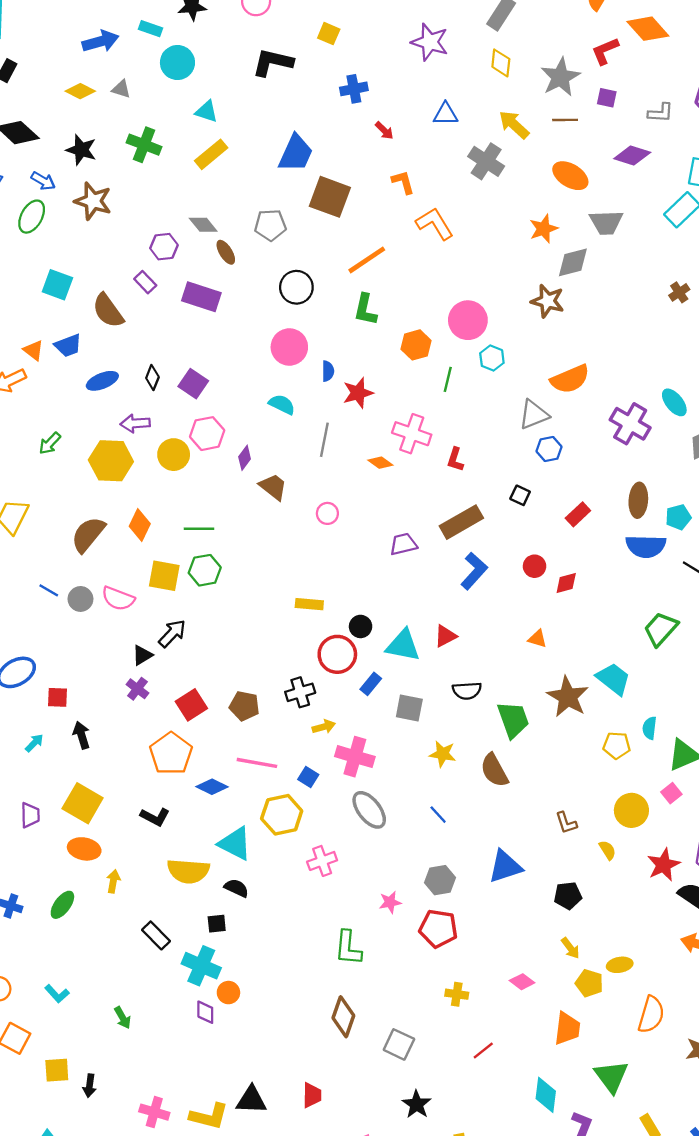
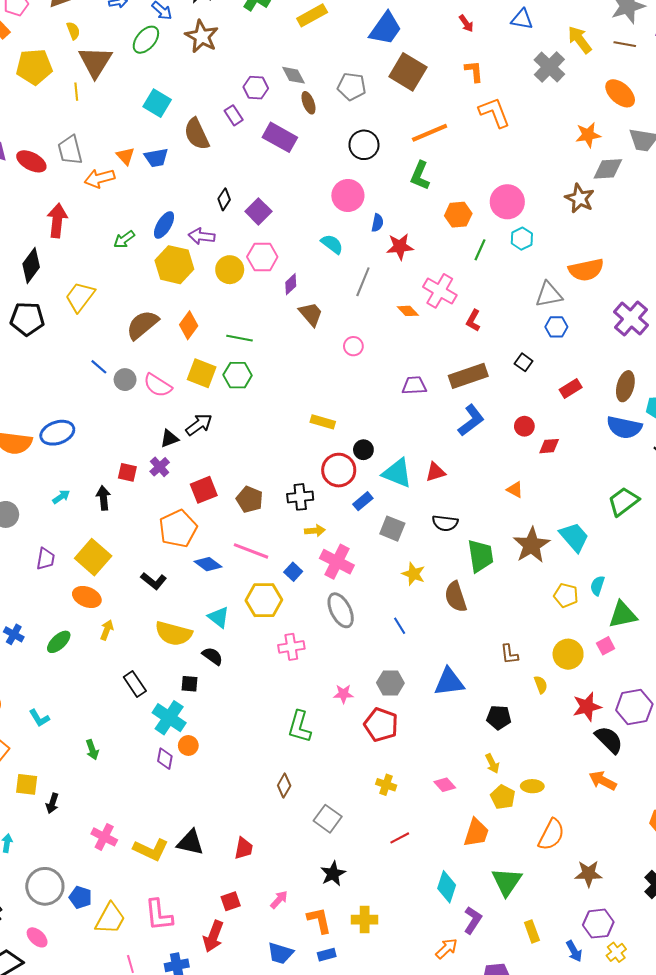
blue ellipse: (102, 381) -> (164, 225), moved, turned -48
red square: (58, 697) -> (127, 472), moved
cyan triangle: (235, 844) -> (219, 617), size x0.7
brown diamond: (343, 1017) -> (284, 786), size x0.7

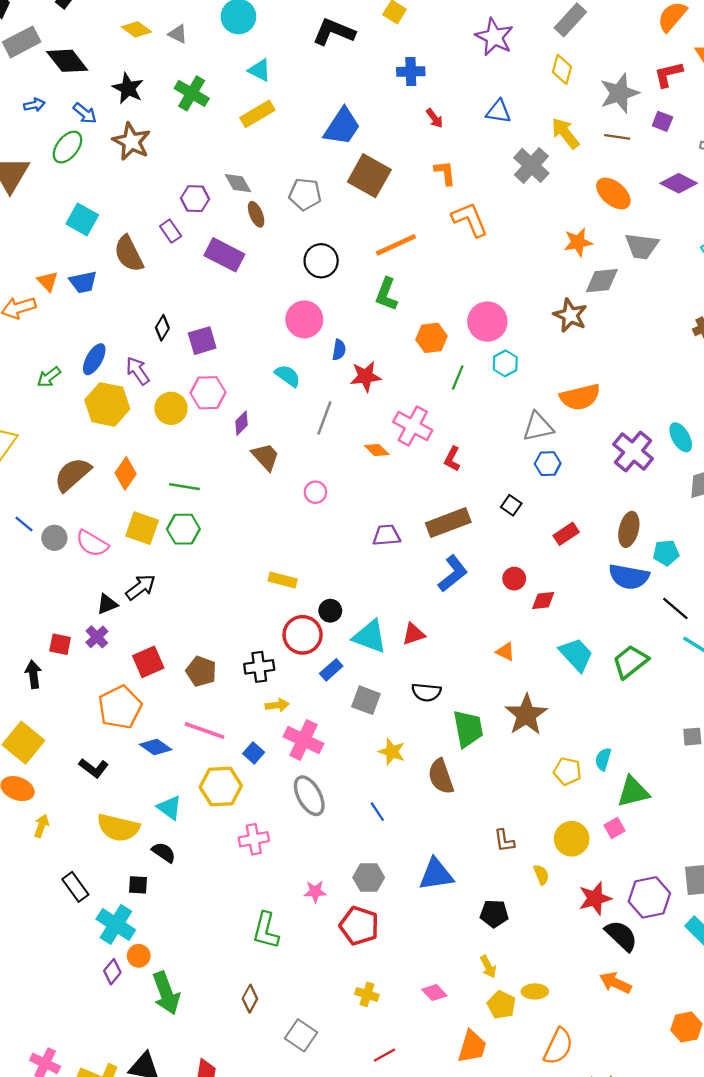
purple square: (258, 211) -> (202, 341), turned 30
purple arrow: (202, 236) -> (138, 371), turned 50
cyan trapezoid: (574, 537) -> (576, 655), moved
green arrow: (92, 750) -> (166, 993), moved, size x1.8
purple diamond: (165, 759) -> (112, 972), turned 30

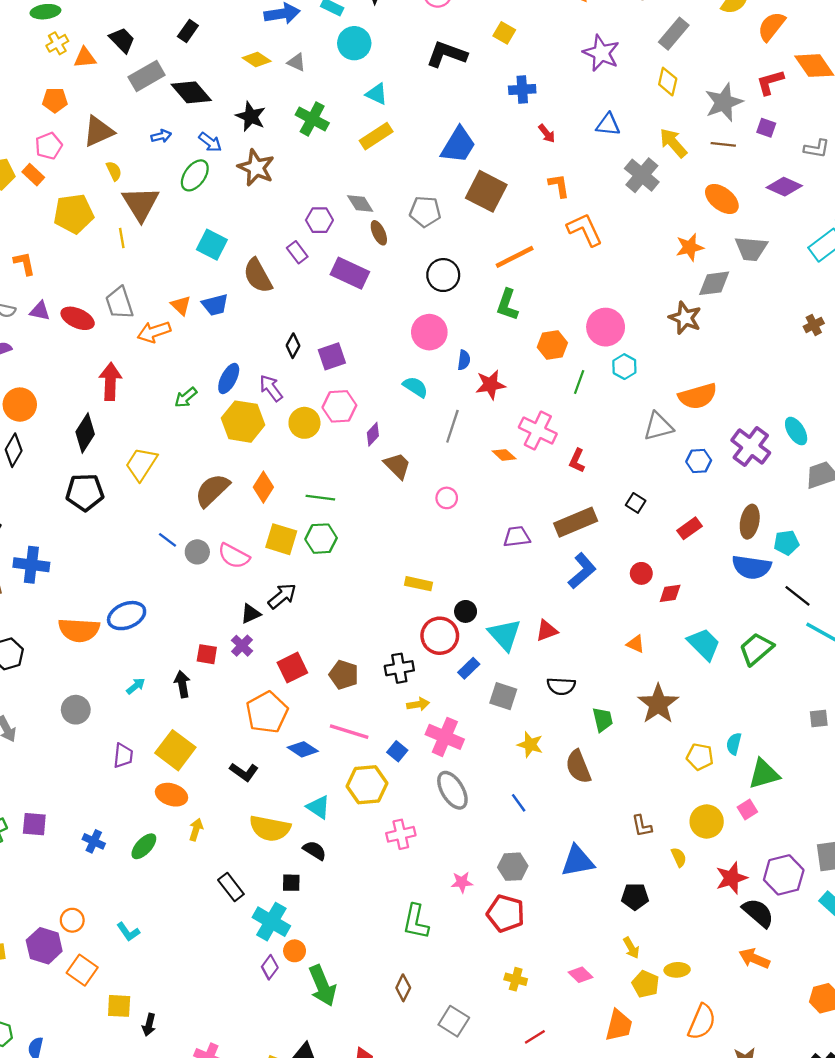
blue hexagon: (548, 464) -> (699, 461), moved
cyan triangle: (370, 636) -> (505, 635), turned 30
green trapezoid: (468, 729) -> (603, 720), size x0.7

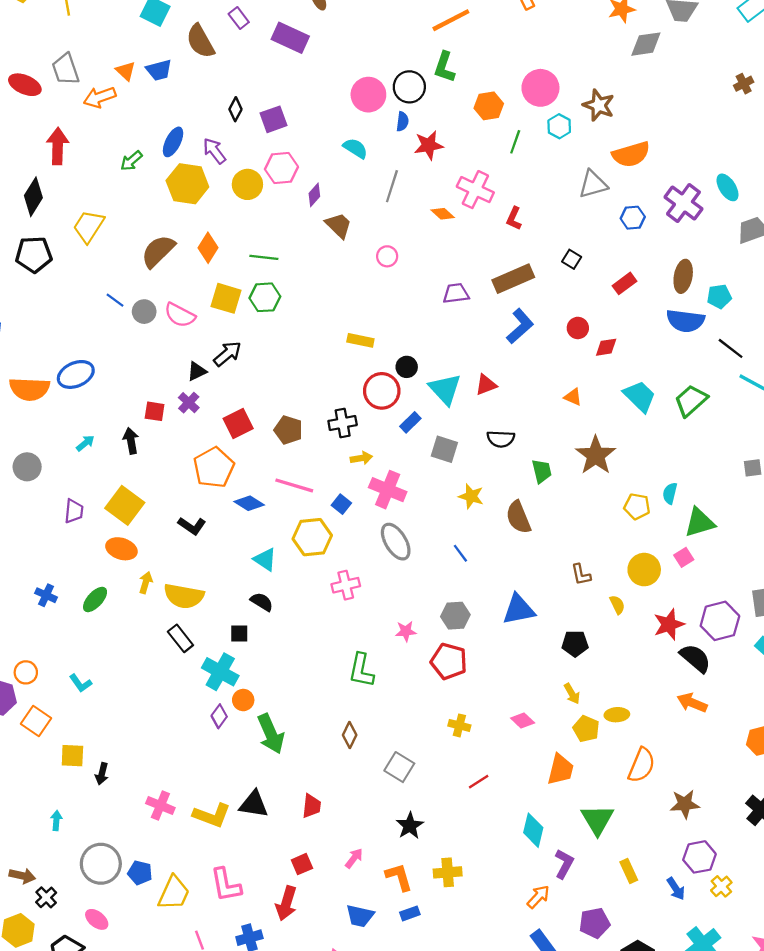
black circle: (443, 275) -> (409, 87), moved
brown star: (685, 318) -> (599, 105), moved
yellow semicircle: (270, 828) -> (184, 596), moved

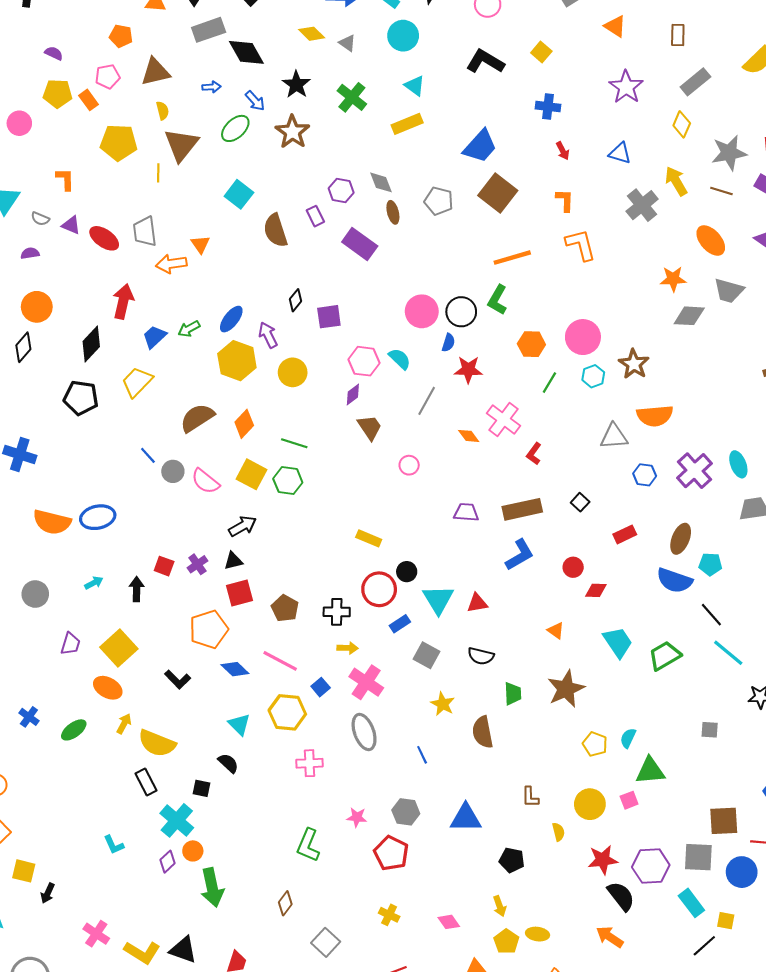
blue trapezoid: (159, 70) -> (154, 337), moved, turned 140
pink hexagon: (281, 168) -> (364, 361), moved
black triangle: (197, 371) -> (233, 561), moved
cyan L-shape: (81, 683) -> (114, 845), moved

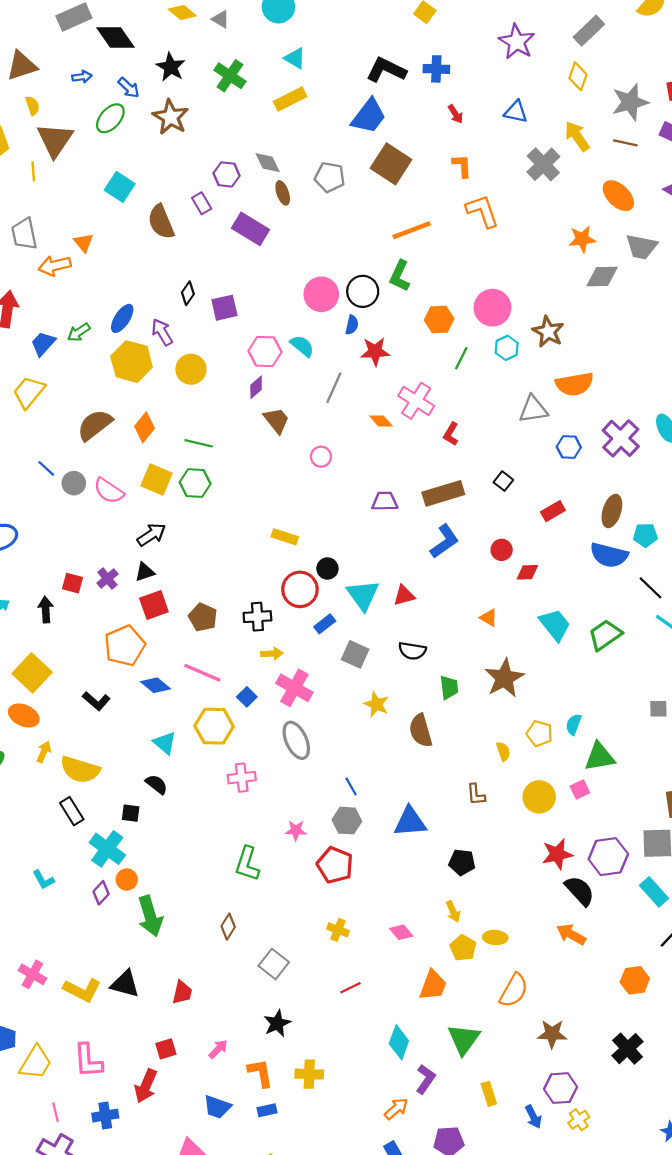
black L-shape: (485, 62) -> (386, 70), moved
blue line: (422, 755) -> (351, 786), moved
yellow semicircle: (558, 832) -> (503, 751), moved

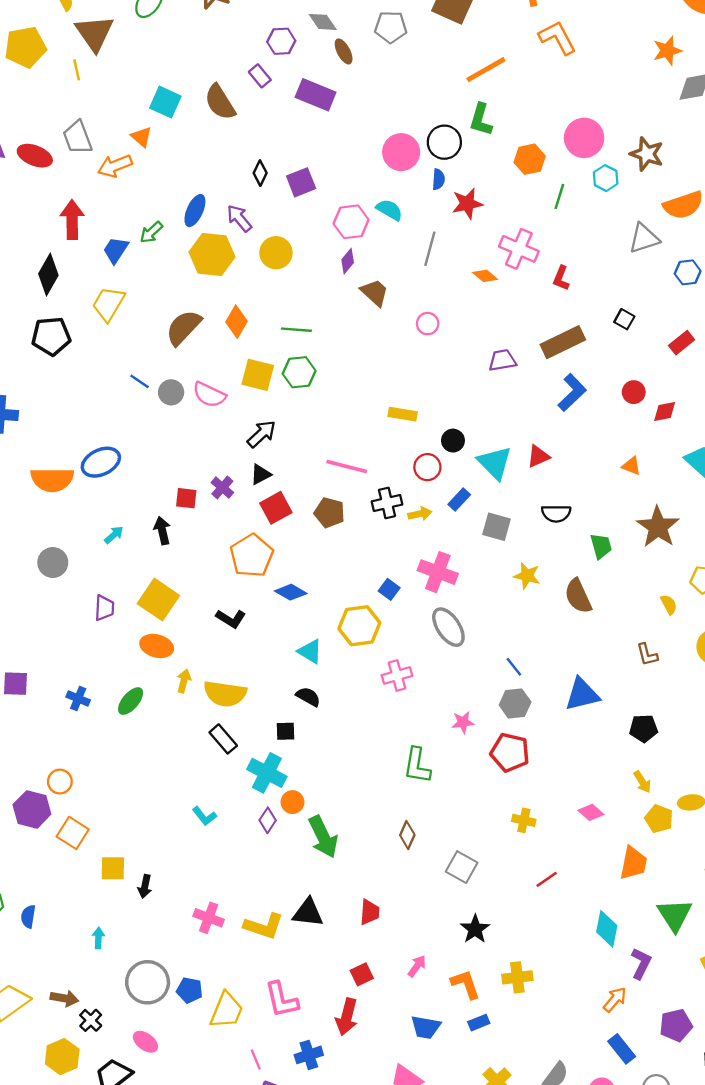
cyan square: (120, 187) -> (165, 102), moved
red circle: (300, 589) -> (427, 467), size x0.7
yellow arrow: (272, 654) -> (420, 514), moved
pink line: (202, 673) -> (347, 466), moved

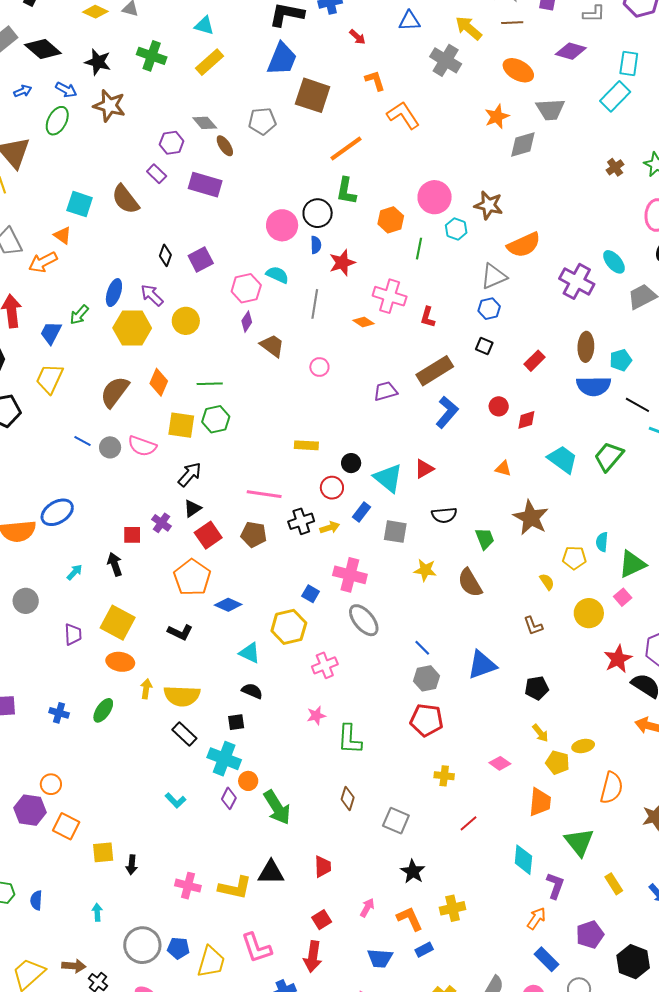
blue hexagon: (688, 272) -> (489, 309), moved
pink star: (463, 722) -> (316, 716), moved

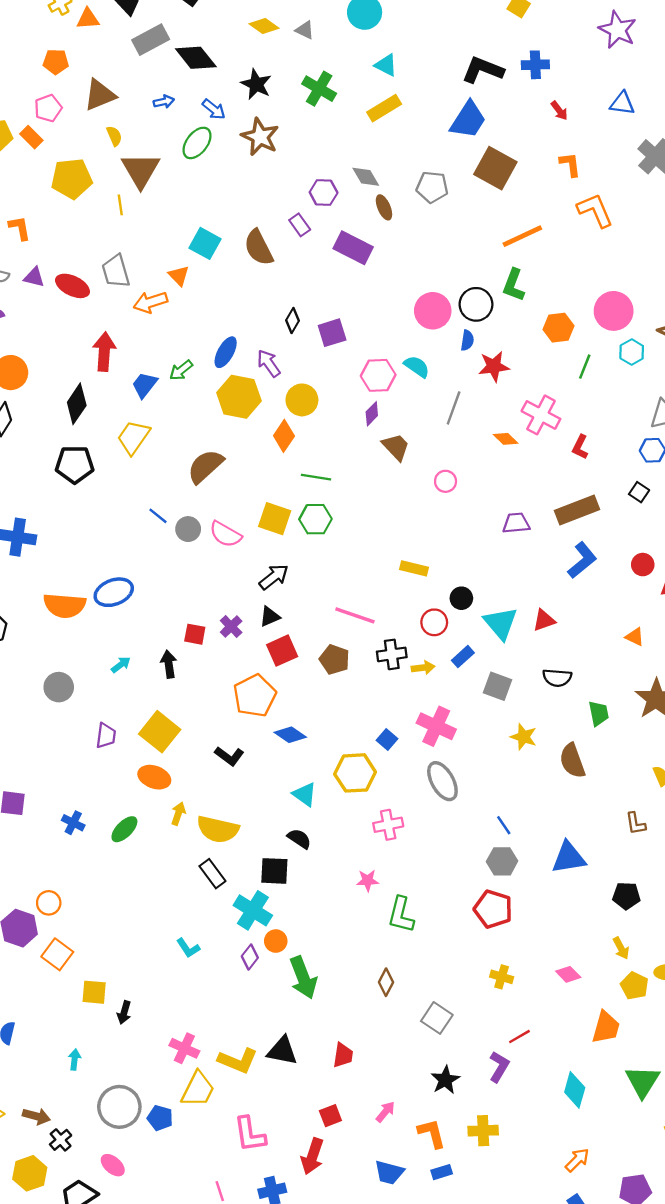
orange diamond: (159, 382) -> (284, 436), moved
black square: (236, 722) -> (274, 871), size x1.5
purple L-shape: (555, 886) -> (499, 1067), moved
yellow trapezoid: (211, 962) -> (198, 1089), moved

